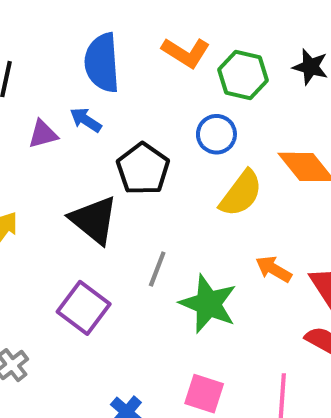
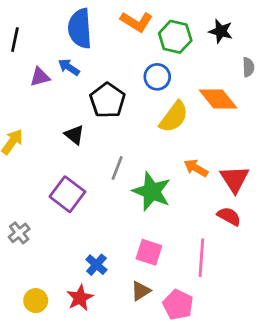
black triangle: (94, 220) -> (74, 135), size x0.6

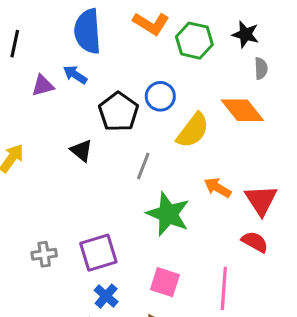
gray semicircle: (248, 67) -> (261, 68), moved
blue circle: (157, 77) -> (160, 96), moved
gray line: (117, 168) -> (143, 166), moved
purple square: (67, 194) -> (98, 253), moved, turned 36
gray cross: (19, 233) -> (44, 254), moved, turned 30

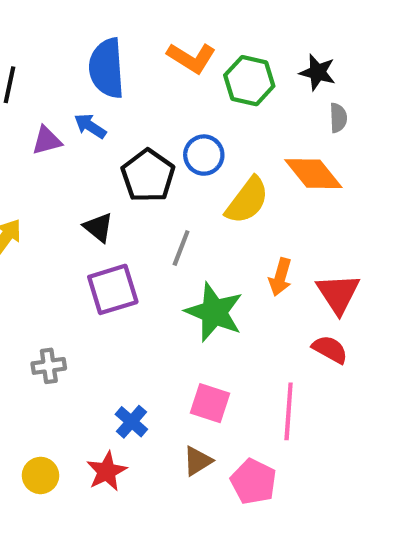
orange arrow: (218, 188) -> (280, 277), turned -104
purple square: (98, 253) -> (113, 289), moved

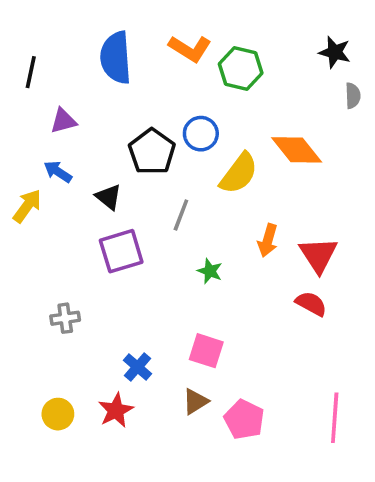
black star: (318, 72) -> (335, 52), moved
gray semicircle: (338, 118) -> (353, 96), moved
blue arrow: (90, 126) -> (58, 172), moved
green star: (214, 312) -> (210, 271), size x0.5
pink line: (289, 411) -> (335, 418), moved

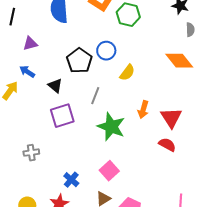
orange diamond: (297, 150) -> (179, 61), moved
yellow semicircle: (239, 173) -> (127, 73), size x0.7
green star: (210, 271) -> (111, 127), size x2.0
pink square: (206, 351) -> (109, 171), turned 30

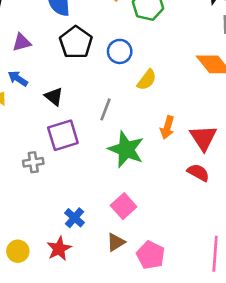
black pentagon: (79, 61) -> (76, 42), moved
gray cross: (31, 153) -> (33, 162), moved

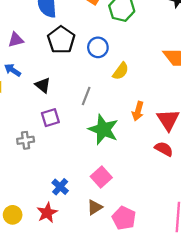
purple square: (63, 135) -> (50, 118), size x0.7

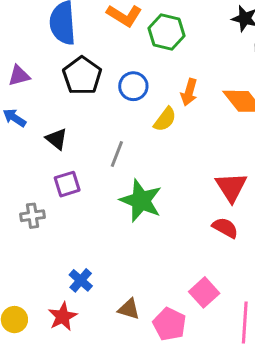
orange arrow: (138, 111) -> (189, 92), moved
pink square: (101, 177) -> (204, 292), moved
brown triangle: (95, 207) -> (129, 309), turned 49

